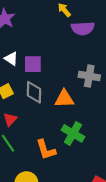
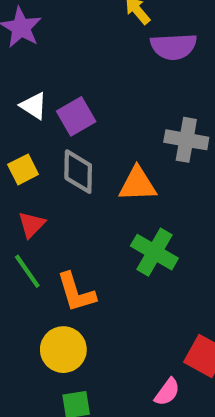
purple square: (33, 64) -> (76, 116), turned -30
orange L-shape: (46, 150) -> (76, 292), moved

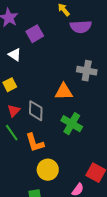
purple square: (76, 116) -> (35, 34), moved
gray diamond: (78, 172) -> (36, 111), moved
yellow circle: (63, 350) -> (48, 170), moved

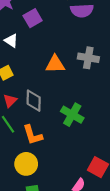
orange triangle: (64, 92) -> (55, 64), moved
yellow circle: (48, 170) -> (26, 164), moved

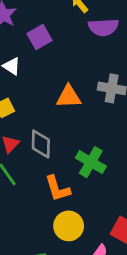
orange L-shape: (33, 135) -> (57, 188), moved
yellow circle: (26, 164) -> (69, 226), moved

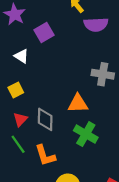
orange triangle: (69, 97) -> (78, 104), moved
orange L-shape: (57, 188) -> (45, 156), moved

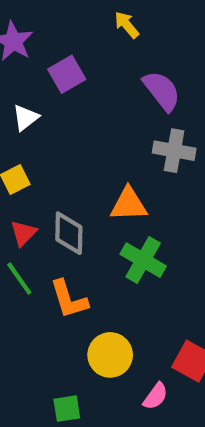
purple semicircle: (96, 25) -> (162, 91), moved, turned -125
white triangle: (21, 56) -> (26, 118), turned 49

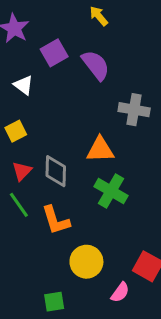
purple semicircle: (162, 91) -> (96, 65), moved
white triangle: (26, 118) -> (23, 85), turned -45

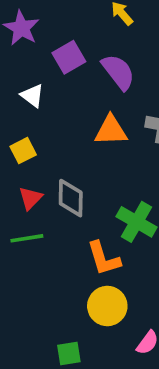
orange triangle: (100, 150) -> (111, 130), moved
green line: (19, 205) -> (27, 238), turned -64
orange L-shape: (56, 220) -> (104, 258), moved

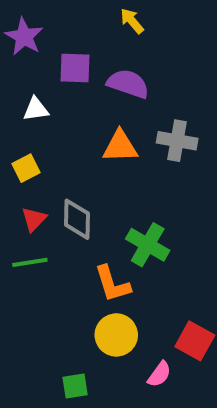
purple square: (69, 57) -> (75, 68), turned 32
purple semicircle: (118, 72) -> (128, 84), turned -33
white triangle: (32, 96) -> (36, 109), turned -45

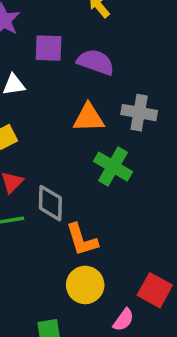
gray diamond: (77, 219) -> (50, 203), moved
green cross: (148, 245) -> (113, 167), moved

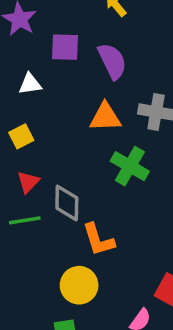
purple semicircle: (96, 62) -> (112, 61), turned 45
yellow circle: (85, 285) -> (79, 285), moved

